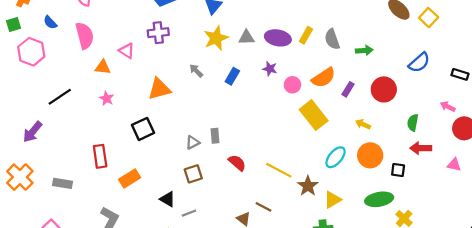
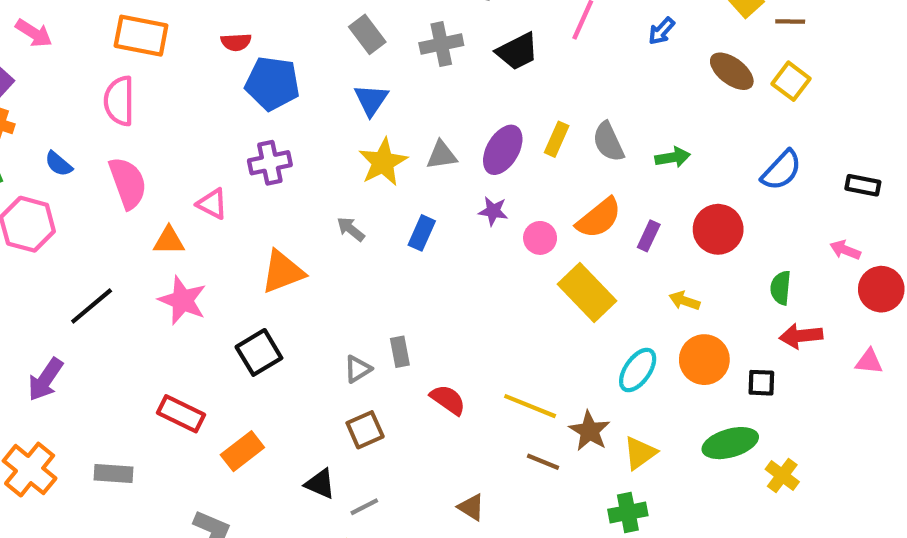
purple ellipse: (278, 38) -> (503, 150), turned -65
pink star: (107, 98) -> (182, 300), size x1.6
red rectangle: (100, 156) -> (181, 414), turned -50
brown line: (263, 207) -> (543, 462), moved

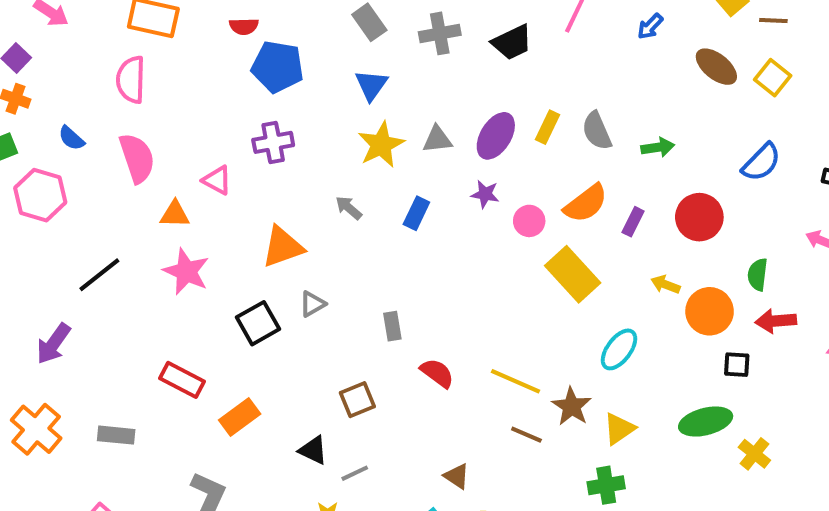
orange circle: (704, 360) -> (710, 311), moved
gray triangle: (358, 369) -> (312, 304), moved

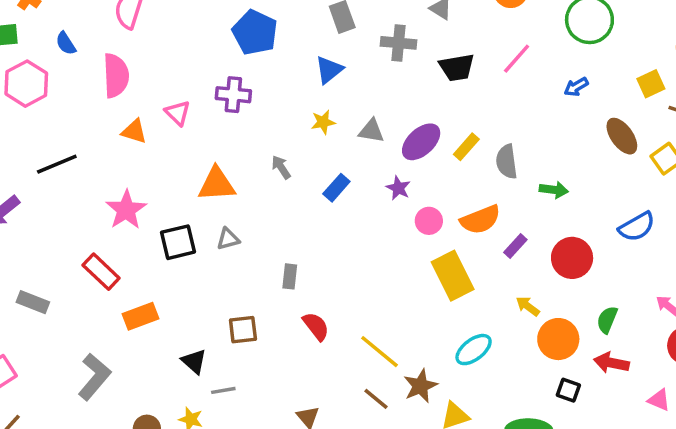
yellow star: (381, 145) -> (323, 122), size x0.6
pink star: (186, 272) -> (126, 210), moved

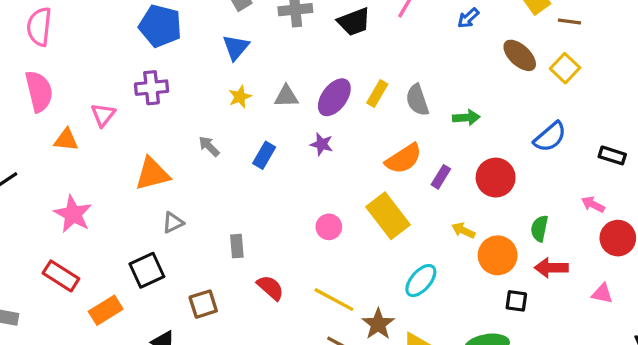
pink triangle: (178, 113) -> (103, 115), turned 35
pink circle: (429, 221) -> (329, 227), moved
black square: (178, 242) -> (147, 270), moved

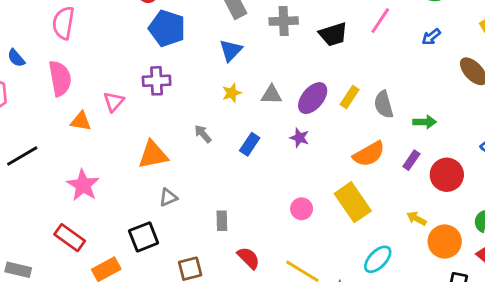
purple rectangle: (441, 177) -> (411, 160), moved

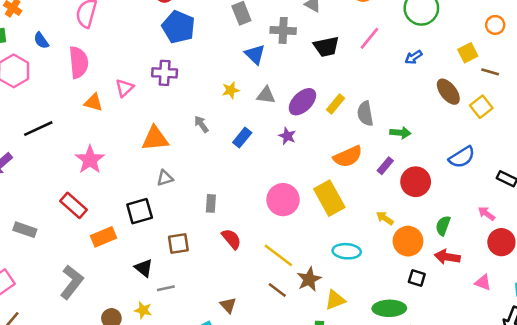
blue triangle: (231, 50) -> (255, 54), moved, turned -35
pink circle: (302, 209) -> (283, 200), size x1.6
cyan ellipse: (378, 259) -> (347, 251), turned 44

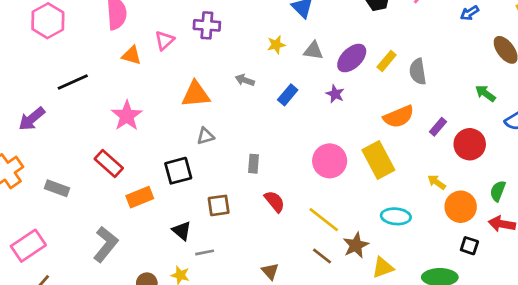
gray arrow: (201, 124) -> (245, 80), turned -36
green arrow: (400, 133) -> (485, 93), moved, turned -150

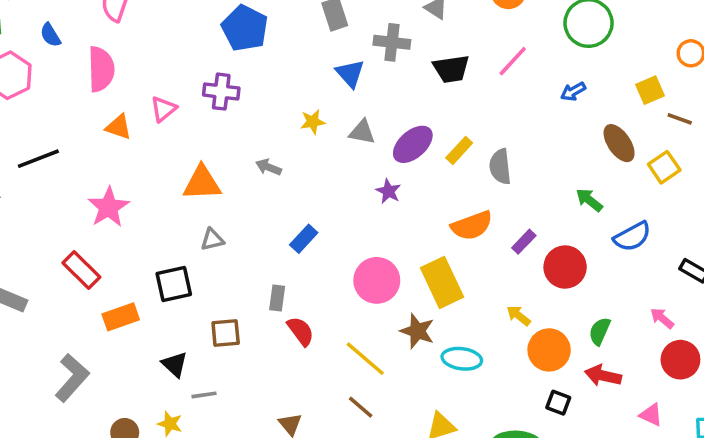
blue rectangle: (288, 95) -> (304, 239), moved
gray rectangle: (254, 164) -> (277, 298), moved
brown star: (356, 245) -> (417, 331), moved, turned -30

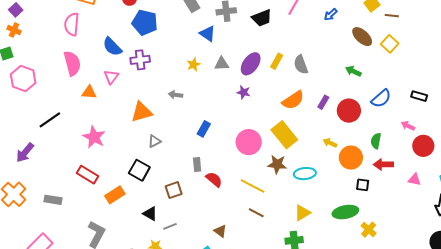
blue semicircle: (50, 35) -> (112, 47), moved, size x1.5
blue semicircle: (632, 237) -> (381, 98), moved
black square: (174, 284) -> (139, 170), turned -35

